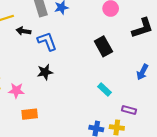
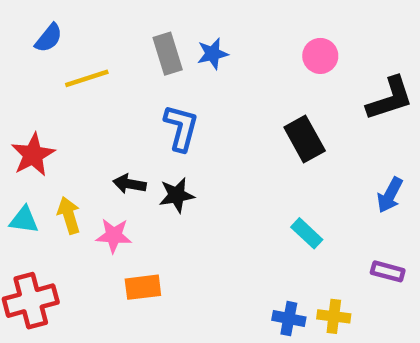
black arrow: (23, 31) -> (129, 184), moved
blue L-shape: (47, 41) -> (181, 128), turned 35
purple rectangle: (129, 110) -> (388, 271), moved

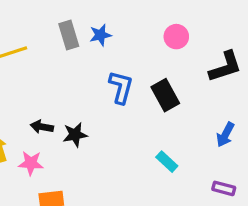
blue L-shape: (181, 128) -> (121, 87), moved

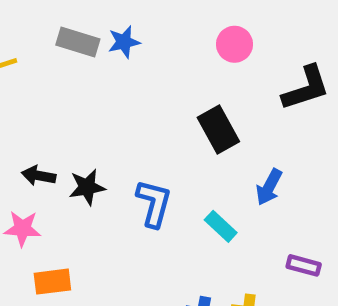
gray rectangle: (69, 35) -> (78, 42), turned -56
blue L-shape: (121, 87) -> (154, 203), moved
blue arrow: (225, 135) -> (269, 187), moved

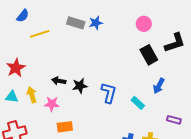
black rectangle: (218, 130) -> (149, 55), moved

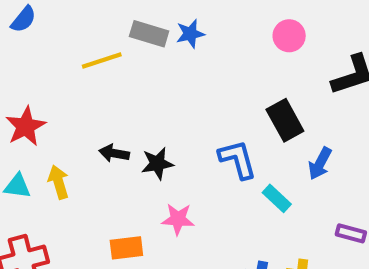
blue semicircle: (23, 16) -> (23, 19), moved
yellow line: (40, 34) -> (102, 60), moved
black rectangle: (149, 55) -> (285, 120), moved
blue L-shape: (109, 93) -> (238, 159), moved, turned -30
pink star: (52, 104) -> (178, 219), moved

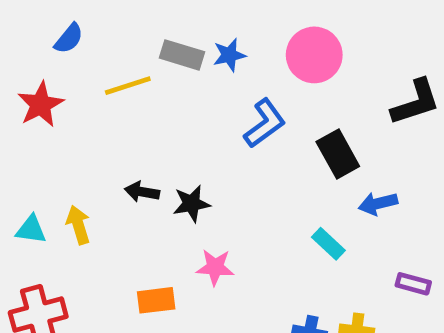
blue semicircle: (23, 19) -> (69, 38), moved
pink circle: (289, 36) -> (314, 55), moved, size x1.5
red star: (26, 126) -> (41, 105), moved
blue L-shape: (238, 159) -> (265, 123), moved, turned 69
blue arrow: (320, 163) -> (378, 204), turned 48

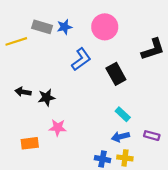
blue arrow: (378, 204) -> (120, 137), moved
cyan rectangle: (328, 244) -> (123, 114), moved

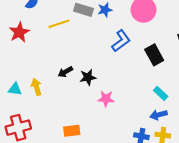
black arrow: (23, 92) -> (65, 72), turned -40
pink star: (58, 128) -> (106, 99), moved
orange rectangle: (30, 143) -> (72, 131), moved

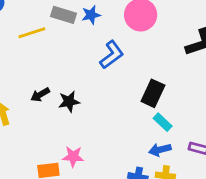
black rectangle: (154, 55) -> (153, 93), moved, turned 54
pink star: (106, 99) -> (73, 157), moved

